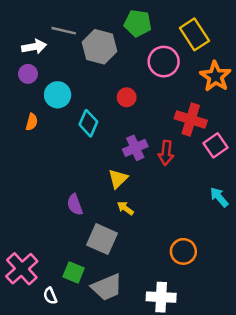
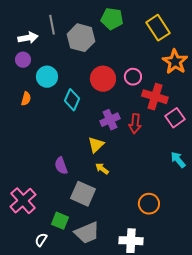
gray line: (64, 31) -> (52, 25), turned 66
pink circle: (164, 62) -> (133, 77), moved, size x0.7
red circle: (127, 97) -> (103, 79), size x1.6
pink cross: (22, 269) -> (23, 201), moved
white semicircle: (50, 296) -> (41, 240), turned 56

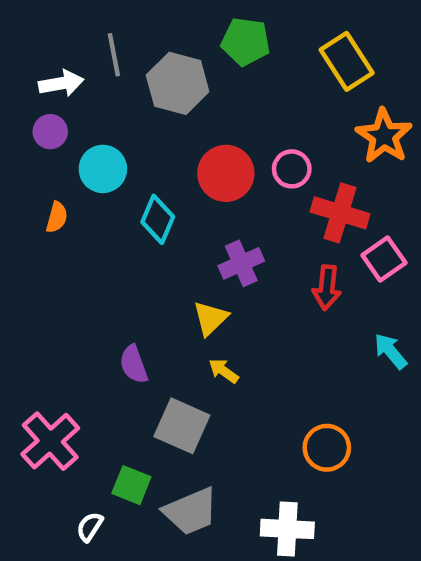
red arrow: (135, 124) -> (327, 287), moved

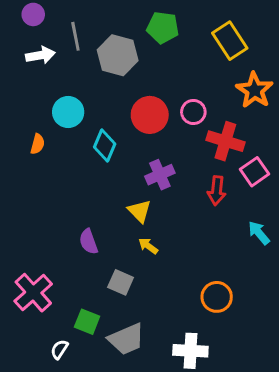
purple circle: (50, 132) -> (33, 14), moved
yellow triangle: (210, 318) -> (139, 211), turned -30
gray square: (182, 426) -> (121, 282), size x0.7

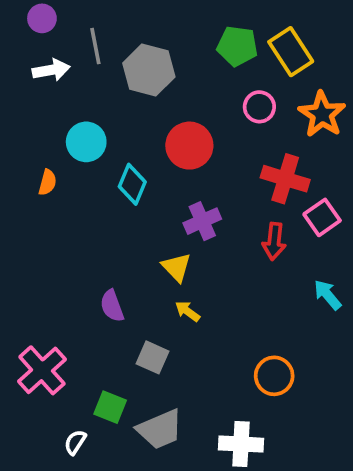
green pentagon: (163, 28) -> (237, 46), moved
pink circle: (193, 112) -> (259, 107), moved

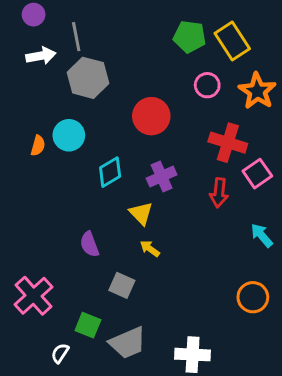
gray hexagon: (149, 70) -> (88, 78), moved
cyan circle: (86, 142) -> (69, 135), moved
cyan diamond: (132, 184) -> (110, 172), moved, turned 36
orange circle: (274, 376) -> (253, 297), moved

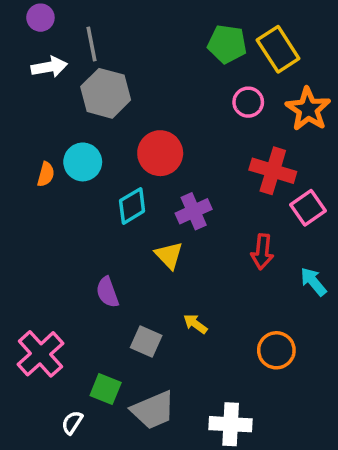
red circle: (151, 116) -> (160, 153), moved
red arrow: (219, 193) -> (262, 252), moved
yellow arrow: (150, 249) -> (195, 324), moved
orange circle: (253, 297) -> (276, 350), moved

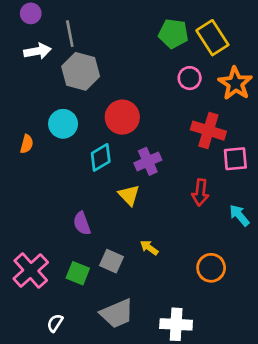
orange semicircle: (46, 174) -> (27, 144), moved
pink square: (308, 208) -> (235, 159), turned 30
green square: (106, 389) -> (78, 273), moved

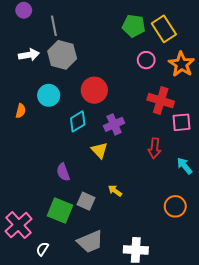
white arrow: (37, 51) -> (29, 55), moved
orange circle: (211, 268) -> (175, 206), moved
pink cross: (31, 271) -> (19, 225), moved
green square: (78, 273) -> (60, 211), size x1.4

